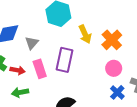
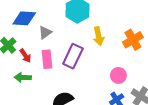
orange cross: (112, 40) -> (133, 40), moved
red arrow: (18, 70) -> (25, 56), turned 32

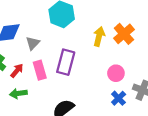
yellow arrow: (99, 36) -> (99, 37), moved, turned -144
red arrow: (25, 56) -> (17, 71), turned -96

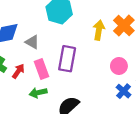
gray triangle: (33, 43) -> (32, 42), turned -40
green arrow: (18, 93) -> (38, 93), moved

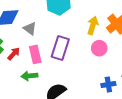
pink circle: (119, 66) -> (99, 48), moved
blue cross: (124, 91) -> (108, 84), turned 32

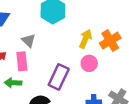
gray triangle: (30, 29) -> (29, 41), moved
purple rectangle: (60, 48) -> (59, 77), moved

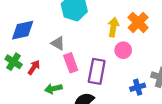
pink rectangle: (22, 61) -> (71, 63), moved

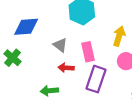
pink rectangle: (71, 63) -> (88, 52), moved
red arrow: (34, 67) -> (66, 68), moved, turned -128

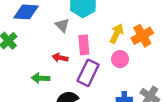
gray triangle: (60, 45) -> (62, 25), moved

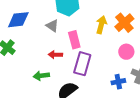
pink circle: (120, 59) -> (126, 52), moved

